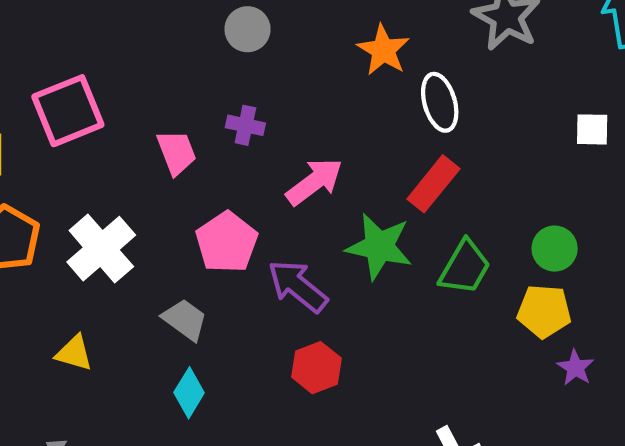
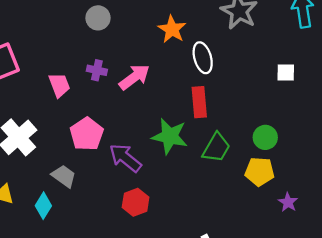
pink arrow: (314, 182) -> (134, 77), moved
red rectangle: (433, 184) -> (199, 102), turned -44
purple star: (575, 368) -> (288, 202), moved
cyan diamond: (189, 393) -> (43, 206), moved

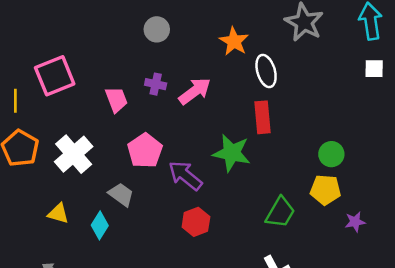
white square: (286, 73) -> (374, 69), moved
green trapezoid: (216, 148) -> (280, 212), moved
purple star: (288, 202) -> (355, 222), turned 30

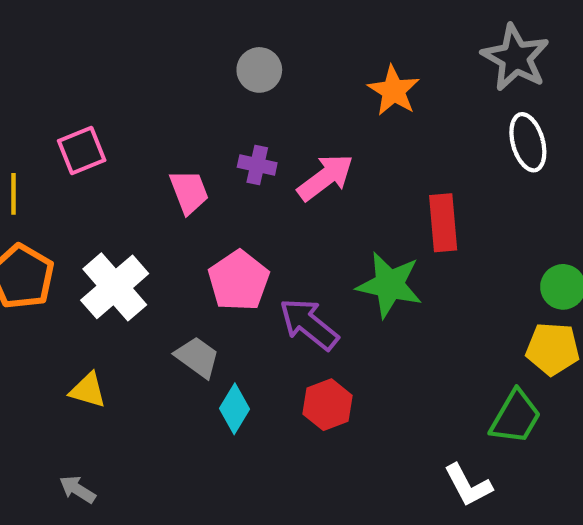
white ellipse: (266, 71) -> (528, 142), moved
pink square: (55, 76) -> (82, 151), size x0.7
green trapezoid: (280, 212) -> (515, 417), moved
cyan diamond: (100, 225) -> (234, 409), moved

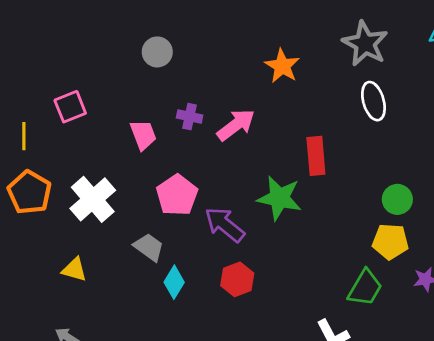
gray circle: (259, 70) -> (157, 52), moved

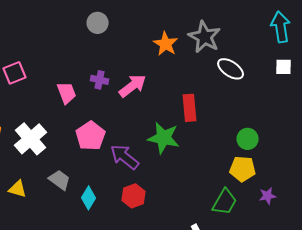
gray star: (365, 44) -> (205, 37), moved
gray circle: (157, 52) -> (98, 23), moved
white ellipse: (373, 101) -> (231, 69), turned -40
gray trapezoid: (149, 247) -> (60, 180), moved

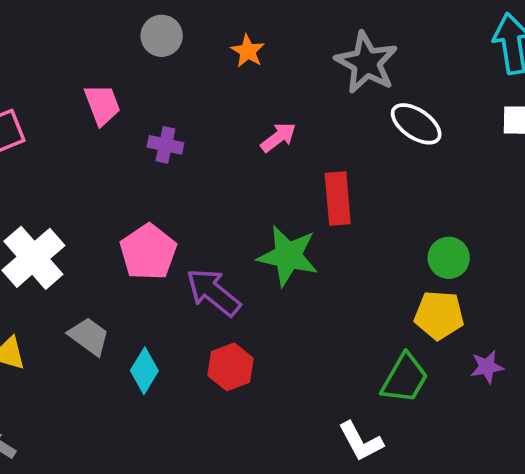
orange star: (166, 44) -> (248, 51), moved, size x0.7
pink arrow: (133, 86) -> (278, 137), moved, size x0.7
pink trapezoid: (67, 93) -> (102, 105), moved

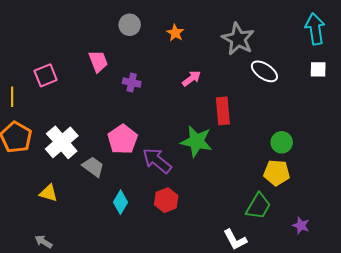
gray trapezoid: (89, 336) -> (93, 167), moved
purple star: (487, 367) -> (301, 225), moved, turned 30

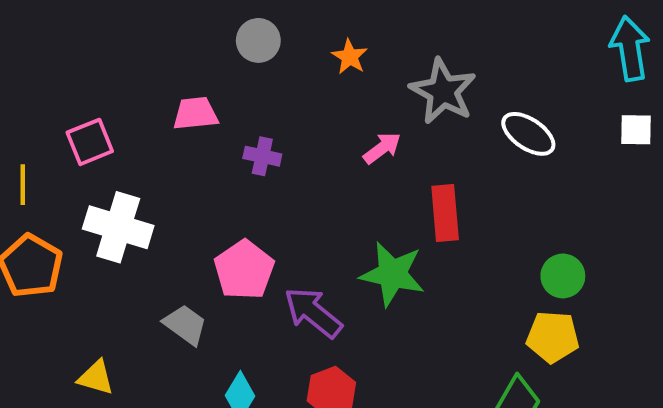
gray star: (238, 39) -> (443, 91), moved
pink trapezoid: (98, 61) -> (195, 114), turned -75
white cross: (62, 142) -> (118, 227), moved, turned -32

